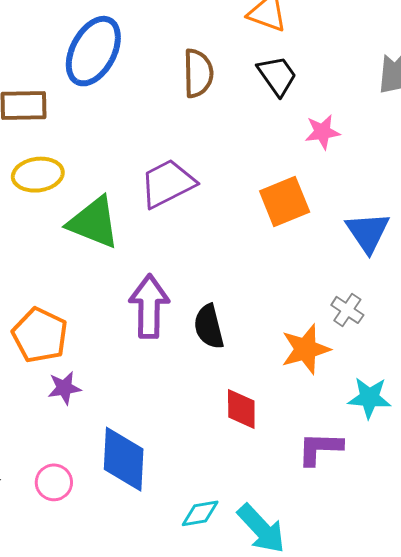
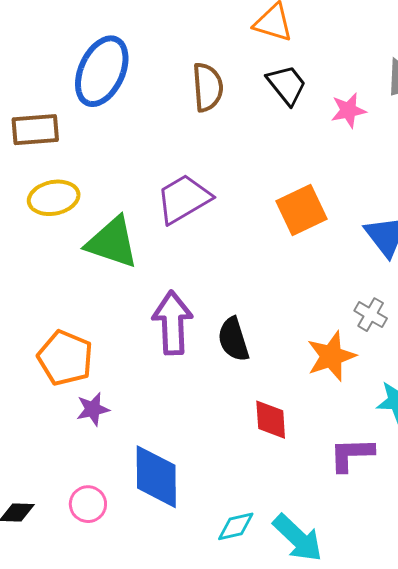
pink star: (322, 132) -> (348, 110), moved

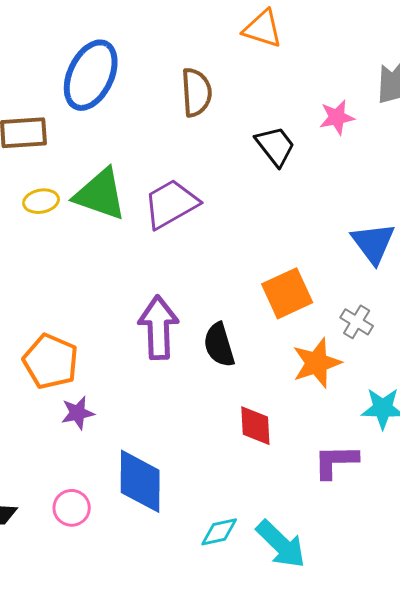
black trapezoid: (287, 85) -> (275, 146), moved
yellow ellipse: (54, 198) -> (41, 201), size x0.7
orange square: (302, 210) -> (287, 293), moved
green triangle: (112, 242) -> (100, 194), moved

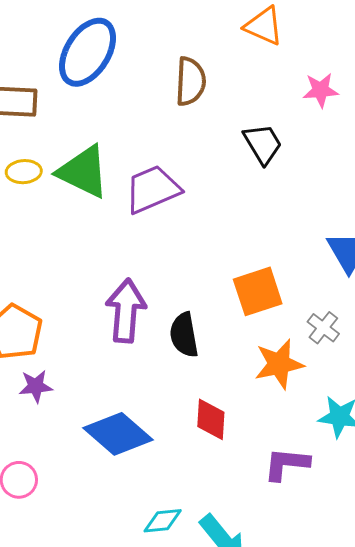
pink star: (337, 117) -> (321, 90), moved
blue diamond: (140, 481) -> (118, 434), moved, turned -56

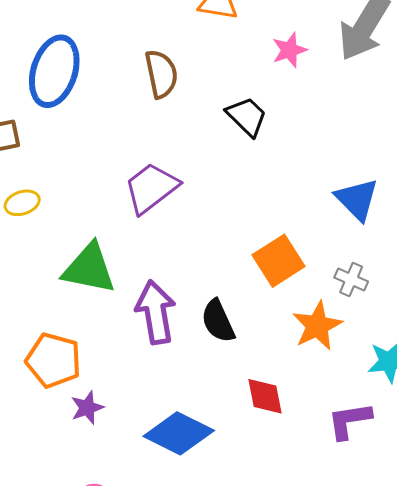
green triangle: (83, 172) -> (89, 269), moved

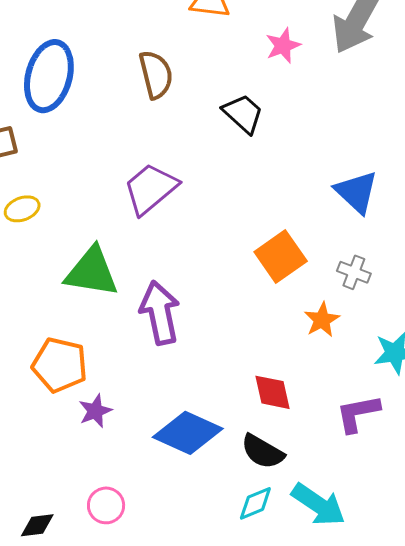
black semicircle: (218, 321) -> (263, 452), moved, turned -33
orange star: (317, 326) -> (322, 320), size x0.7

